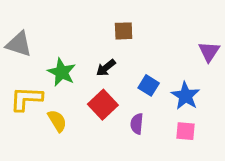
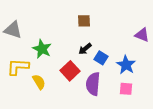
purple triangle: (209, 52) -> (142, 35), turned -42
black arrow: (106, 68) -> (85, 49), moved
purple semicircle: (137, 124) -> (93, 84), size x1.6

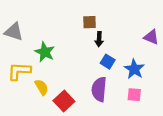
black arrow: (85, 49) -> (99, 39), moved, turned -48
red square: (70, 71) -> (64, 101), moved

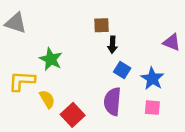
gray triangle: (14, 32) -> (16, 23), moved

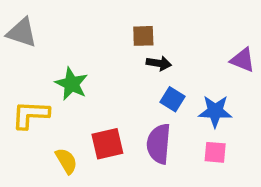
black arrow: (112, 45) -> (159, 63), turned -84
blue star: (152, 79) -> (215, 111), turned -30
yellow semicircle: (47, 99) -> (66, 161), moved
red square: (73, 115) -> (107, 144), moved, turned 30

